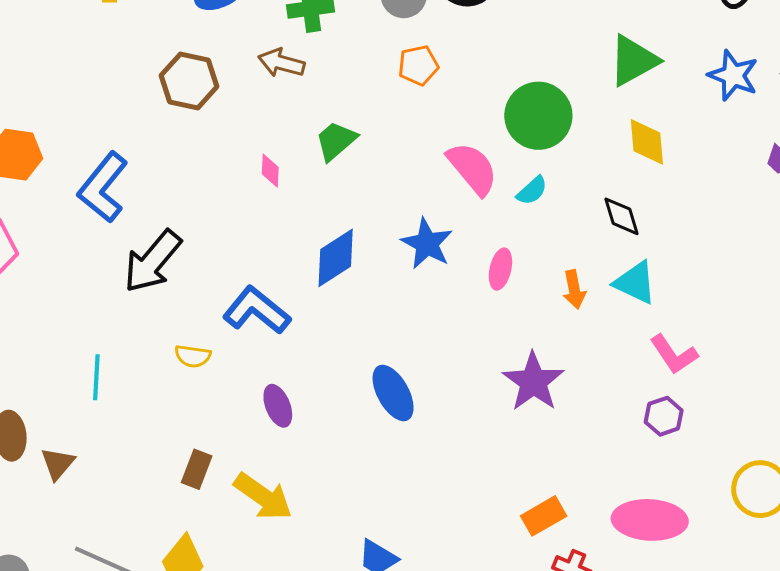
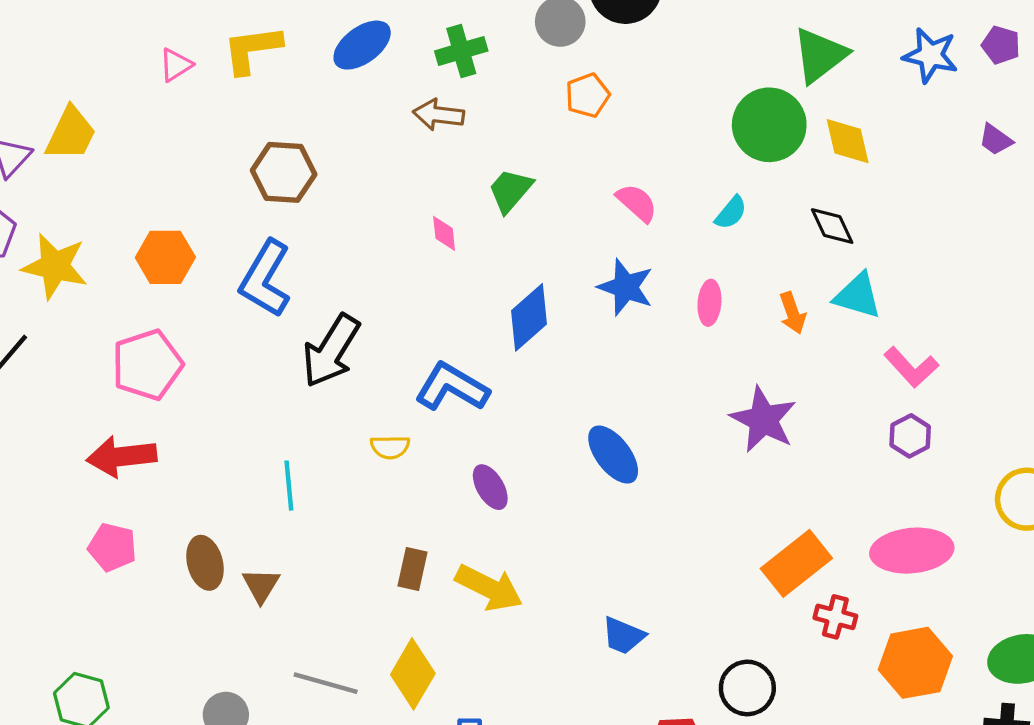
brown hexagon: (189, 81) -> (284, 172), moved
green circle: (538, 116) -> (769, 125), moved
pink semicircle: (472, 168) -> (637, 203), moved, size x0.7
orange rectangle: (544, 516) -> (796, 563), size x1.4

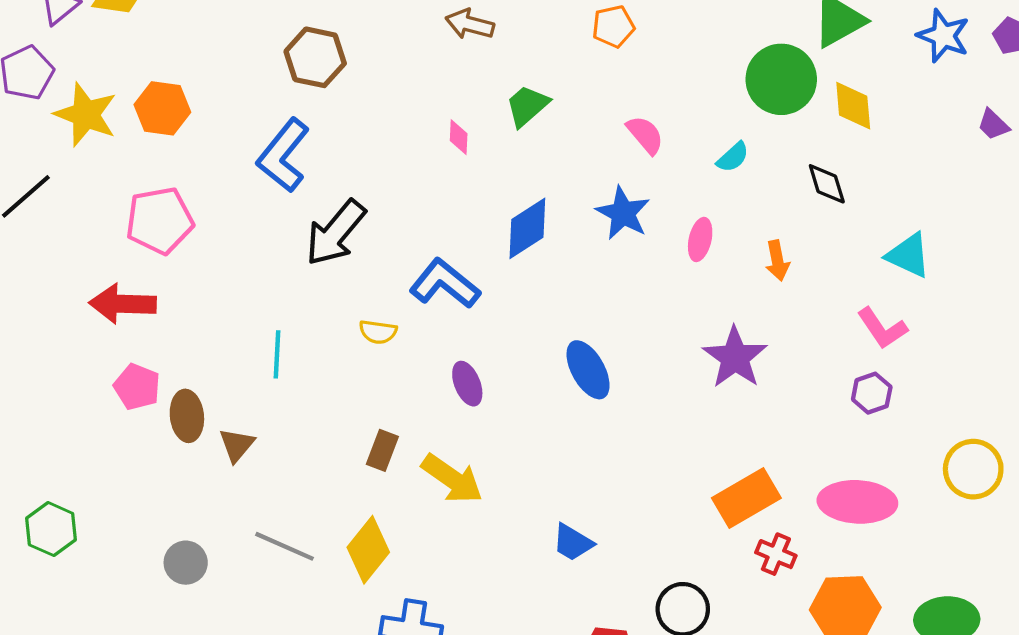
orange hexagon: (165, 257) -> (162, 108), moved
cyan triangle: (858, 296) -> (908, 255), moved
pink pentagon: (112, 547) -> (137, 387), moved

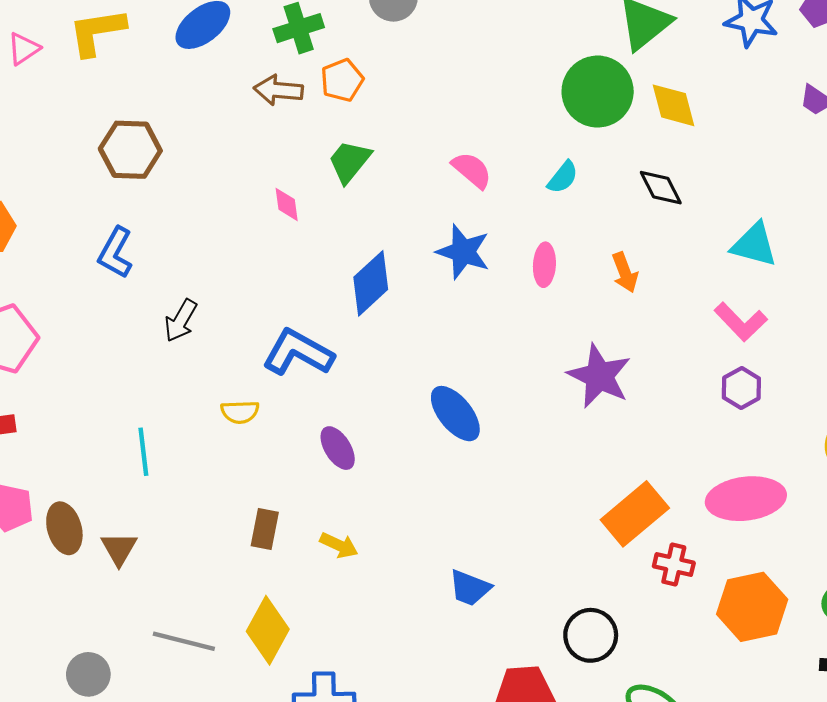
orange pentagon: (613, 26) -> (342, 80), moved
blue L-shape: (283, 155) -> (115, 253), size x0.7
black arrow: (335, 233) -> (181, 321), size x0.6
yellow arrow: (452, 479) -> (339, 545), size x0.6

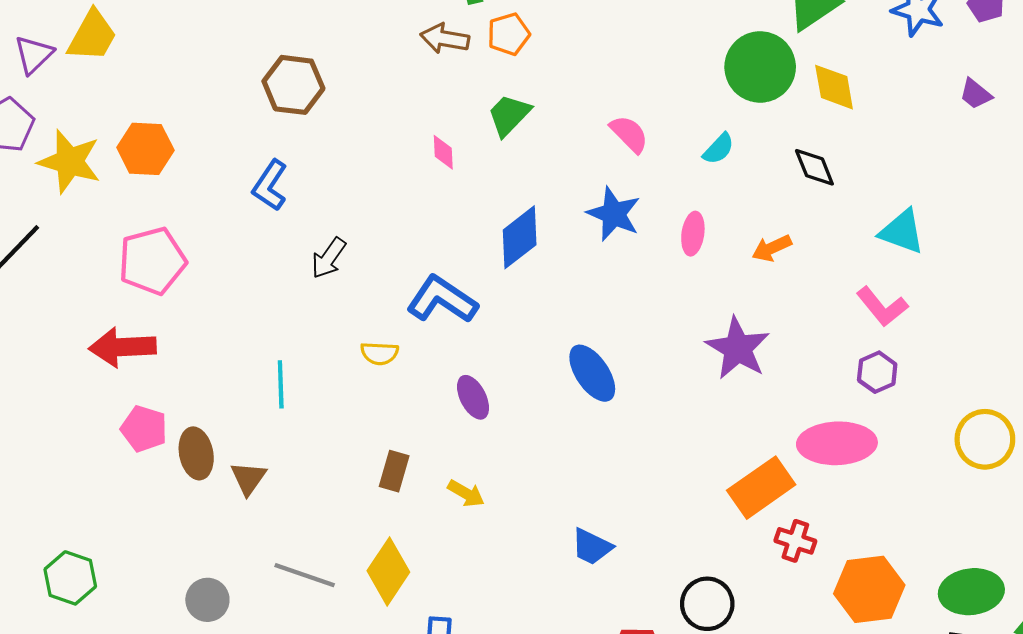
orange arrow: (625, 272) -> (772, 248), turned 81
pink ellipse: (746, 499) -> (837, 443), moved

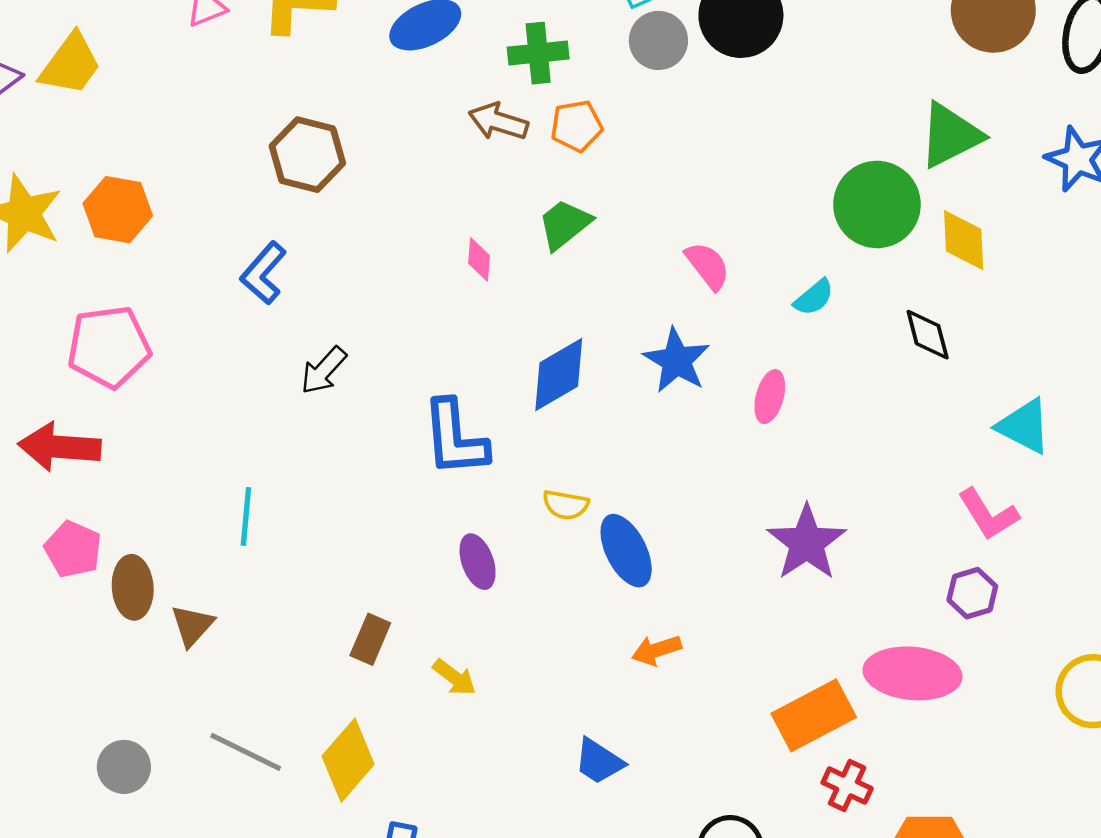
orange arrow: (772, 248) -> (657, 650), moved
blue L-shape: (442, 300) -> (455, 438), turned -136
yellow semicircle: (380, 353) -> (566, 505), moved

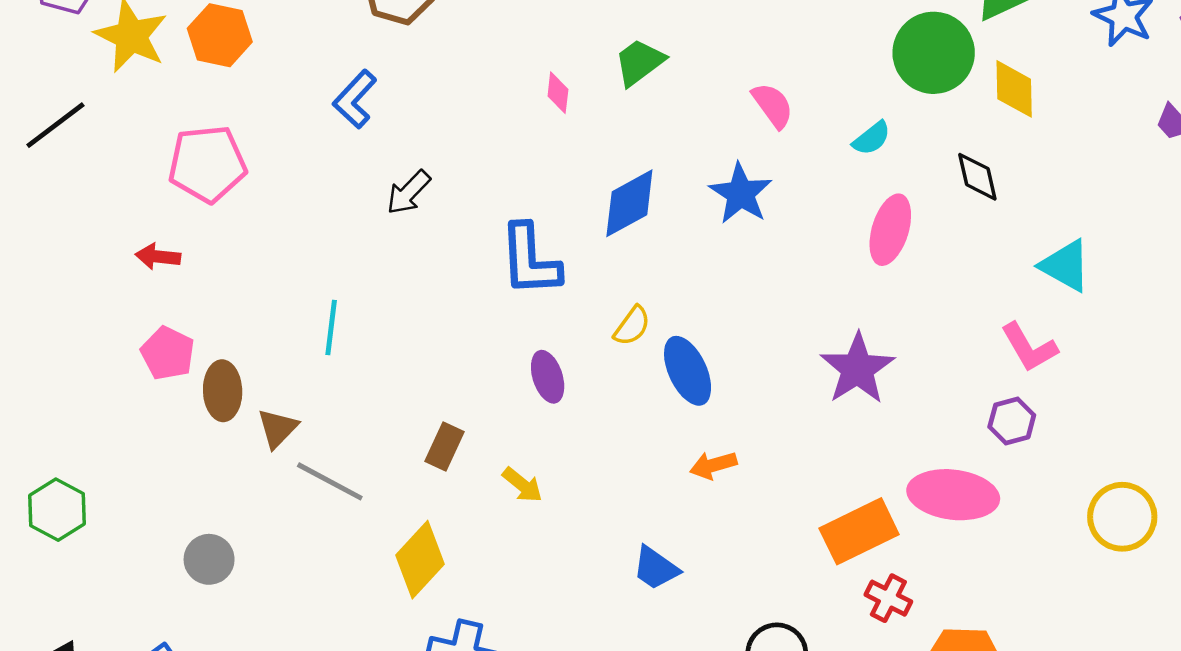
pink ellipse: (770, 397) -> (890, 230), moved, size x1.4
red arrow: (59, 447) -> (158, 257), size x0.6
yellow semicircle: (566, 505) -> (632, 326), turned -66
gray line: (246, 752) -> (330, 481), moved

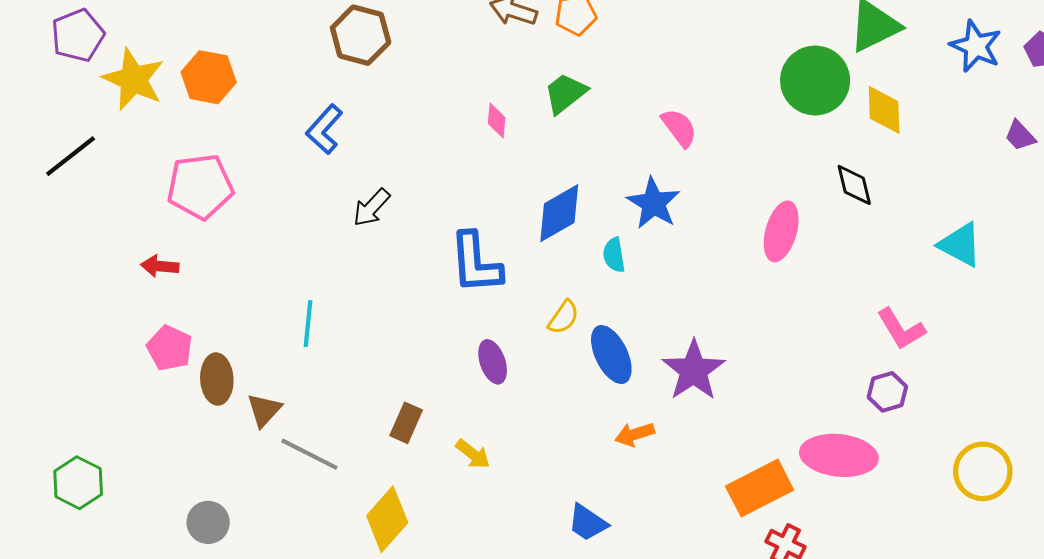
cyan semicircle: (872, 138) -> (614, 255), moved, turned 120
cyan triangle: (1065, 266) -> (960, 245), moved
purple star: (858, 369) -> (694, 370), moved

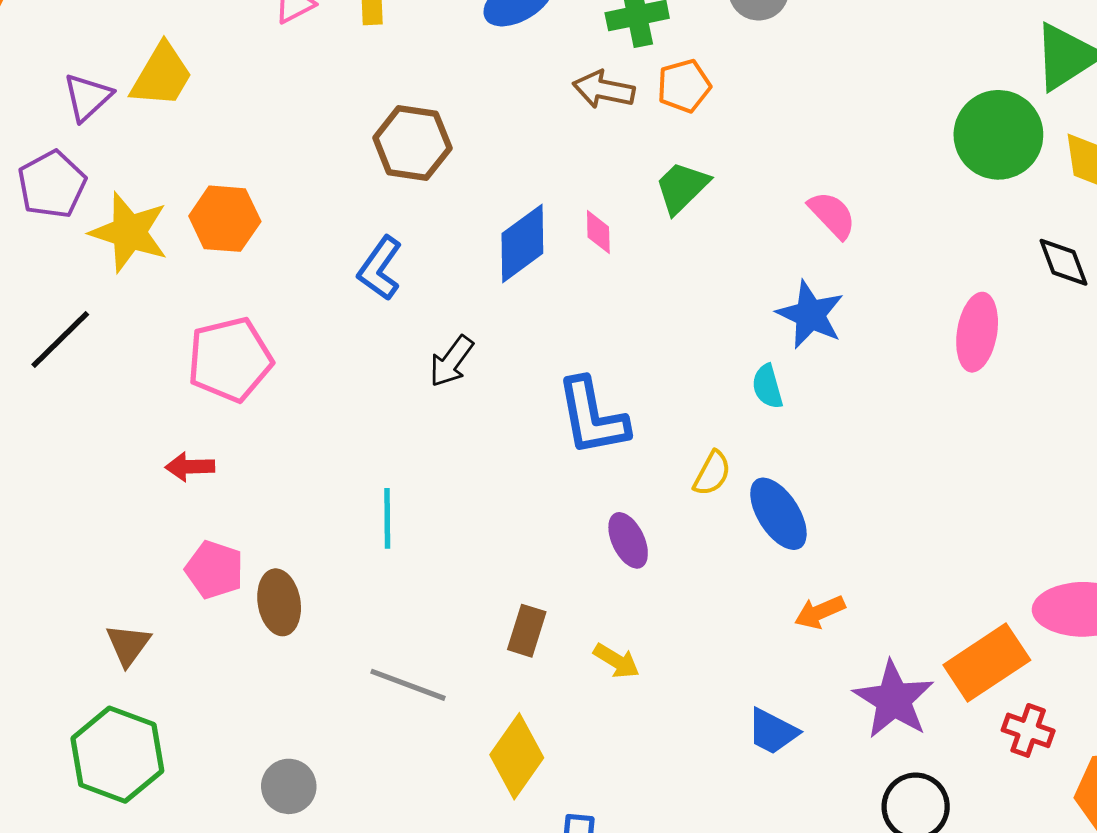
blue diamond: (559, 213) -> (522, 243), moved
purple star: (694, 370) -> (894, 700), moved
brown triangle: (264, 410) -> (128, 645), moved
green hexagon: (78, 483) -> (117, 755), size x1.4

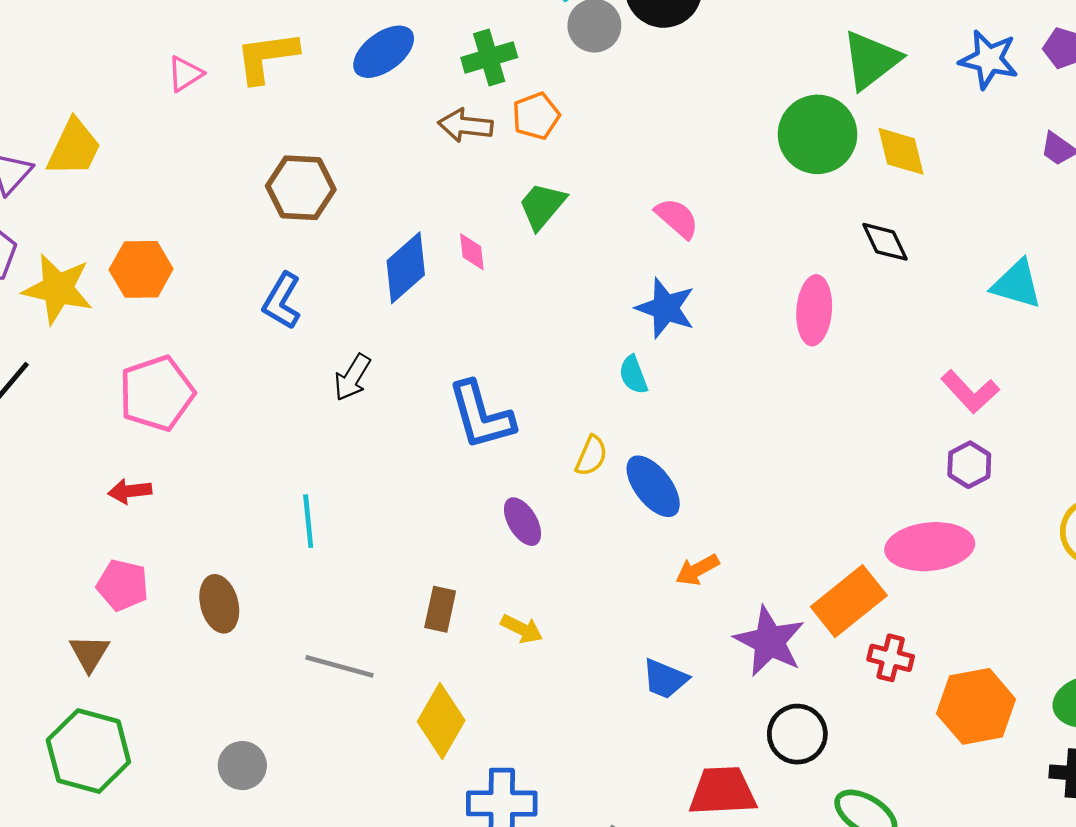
pink pentagon: (214, 570) -> (123, 585), moved

